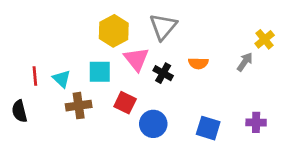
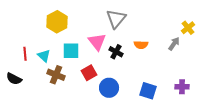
yellow hexagon: (114, 31) -> (57, 22), moved
red square: (125, 103) -> (89, 73), turned 35
brown cross: (79, 106) -> (56, 75), turned 30
black semicircle: (19, 111) -> (14, 79), turned -49

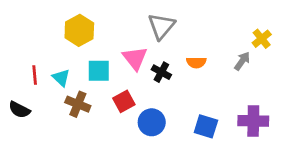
purple cross: (182, 87) -> (253, 121), size x1.5

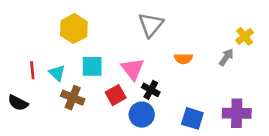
pink triangle: (135, 58) -> (133, 69), moved
black cross: (161, 72) -> (151, 90), moved

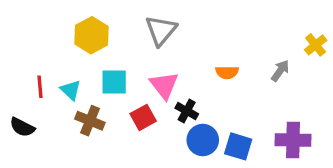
gray triangle: (151, 25) -> (161, 30), moved
yellow cross: (245, 36) -> (316, 45), moved
blue circle: (142, 115) -> (203, 140), moved

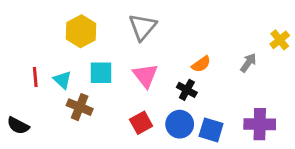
orange semicircle: (227, 72) -> (201, 64), turned -36
black cross: (187, 111) -> (187, 90), moved
red square: (143, 117) -> (141, 123), moved
black semicircle: (22, 127) -> (18, 126), moved

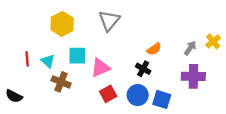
yellow cross: (280, 40) -> (213, 41), moved
pink triangle: (145, 76) -> (100, 68), moved, turned 45
purple cross: (260, 124) -> (193, 76), moved

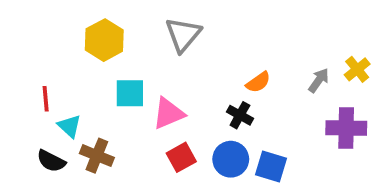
cyan triangle: (48, 61) -> (69, 126), moved
purple cross: (193, 76) -> (346, 128), moved
brown cross: (61, 82) -> (97, 156), moved
black semicircle: (14, 96) -> (51, 161), moved

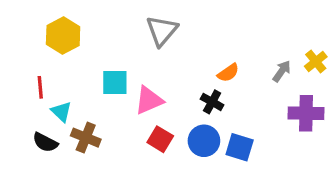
yellow hexagon: (104, 40) -> (63, 36), moved
red square: (181, 157) -> (160, 139), turned -30

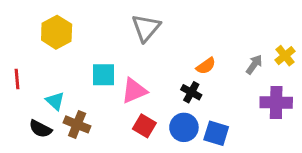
red line: (40, 87) -> (17, 79), moved

